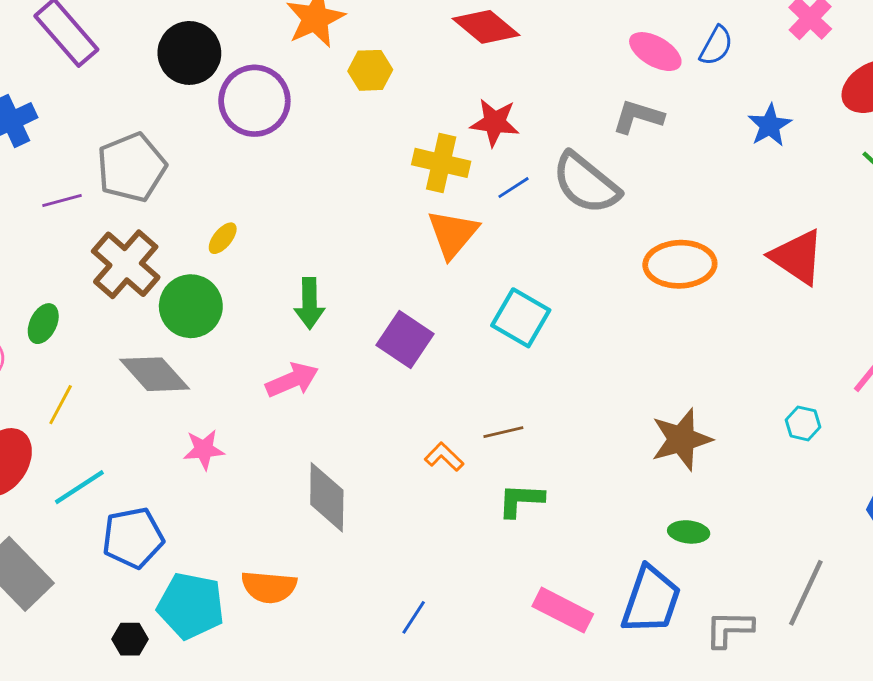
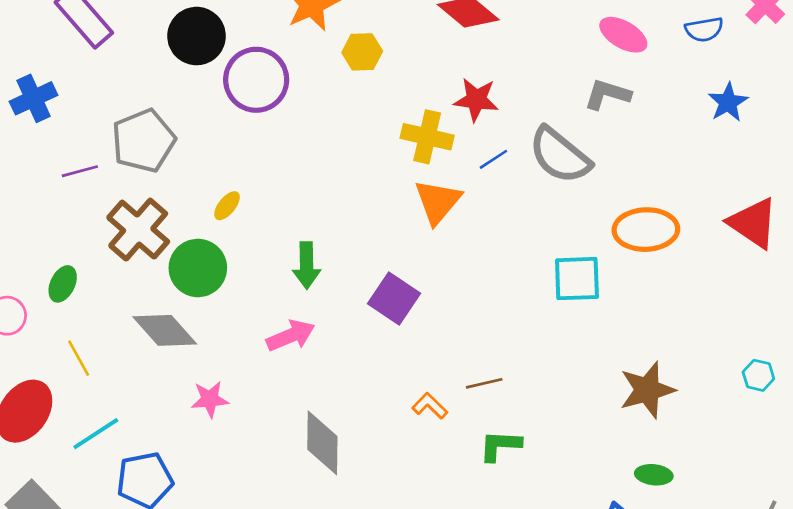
blue semicircle: (716, 46) -> (704, 29), moved, turned 51
cyan square: (521, 318) -> (577, 279), moved, turned -32
yellow line: (61, 405) -> (79, 358), turned -57

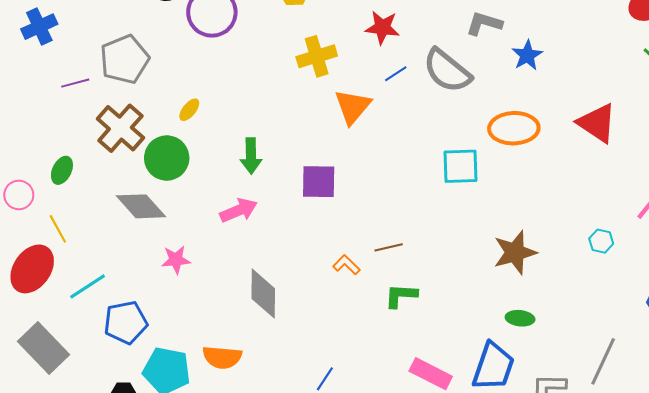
blue star: (728, 102) -> (527, 55), moved
yellow cross: (427, 137) -> (317, 56), moved, turned -30
purple square: (394, 298) -> (319, 182), turned -33
yellow line: (79, 358) -> (58, 229), moved

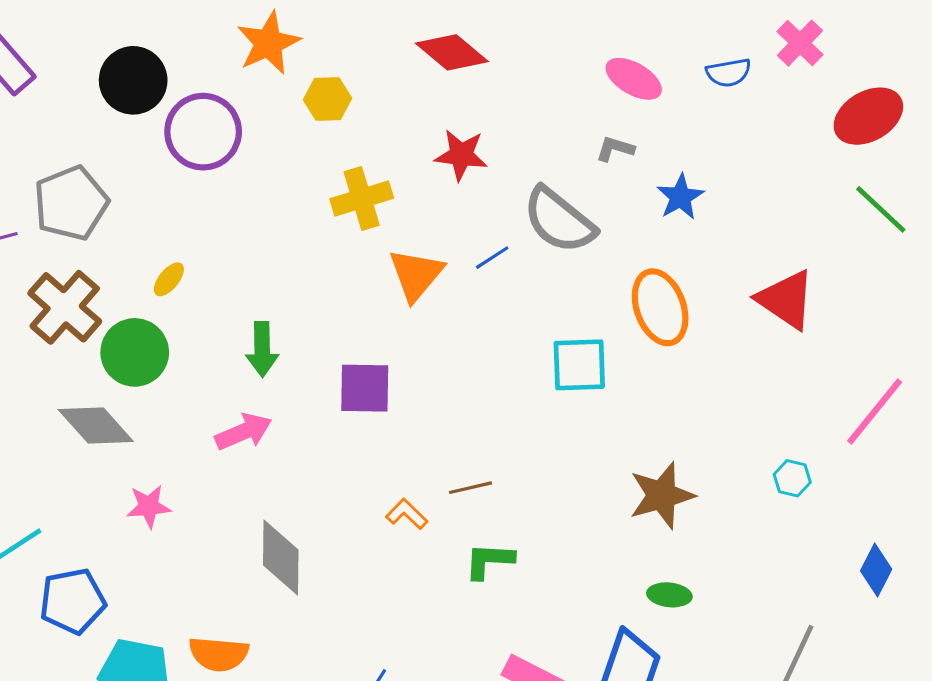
gray L-shape: (484, 23) -> (615, 149), size x0.7
blue line: (396, 74) -> (492, 258), moved
orange ellipse: (514, 128) -> (660, 307), turned 72

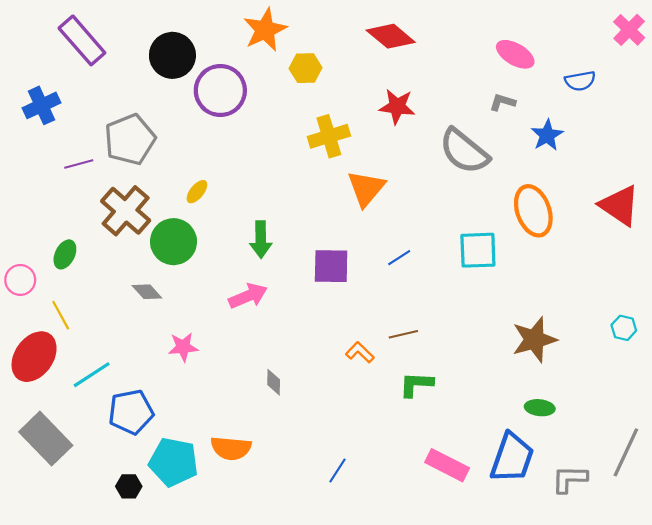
blue semicircle: (729, 73) -> (580, 81), moved
blue line: (492, 258) -> (399, 258), moved
gray diamond: (96, 425) -> (147, 292), size x0.6
gray diamond: (281, 558) -> (274, 382), size x0.5

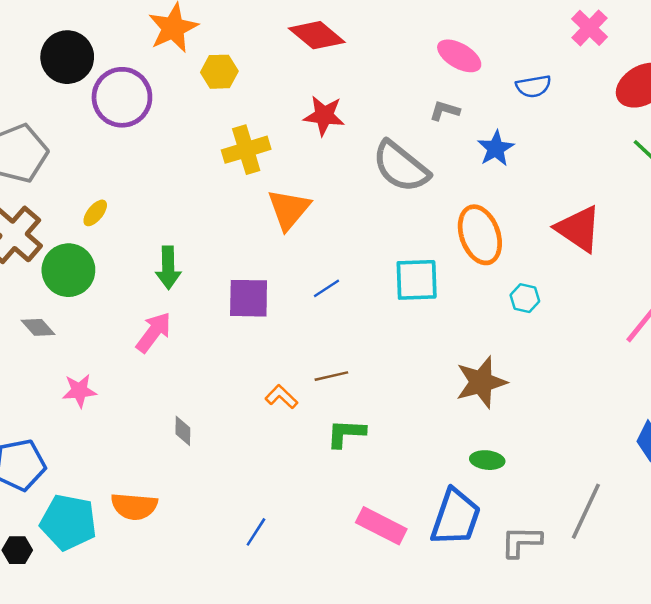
pink arrow: (248, 296) -> (154, 332), turned -30
cyan hexagon: (624, 328) -> (525, 298), moved

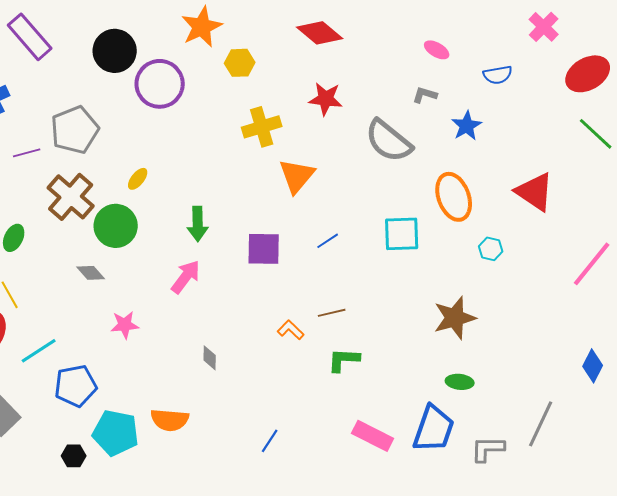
pink ellipse: (459, 56) -> (437, 50), size x0.7

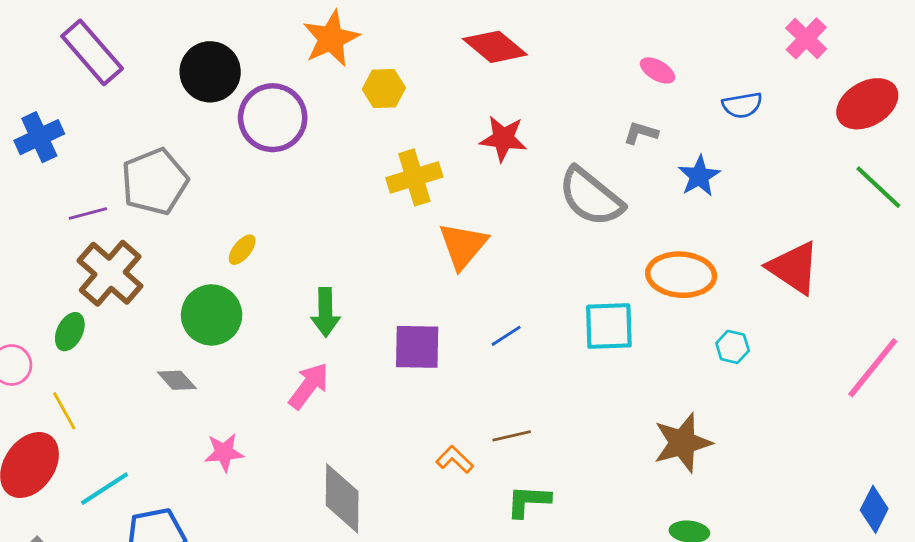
brown cross: (71, 197) -> (110, 273), moved
orange ellipse: (454, 197) -> (681, 275), turned -66
gray diamond: (210, 358) -> (342, 498), size x2.0

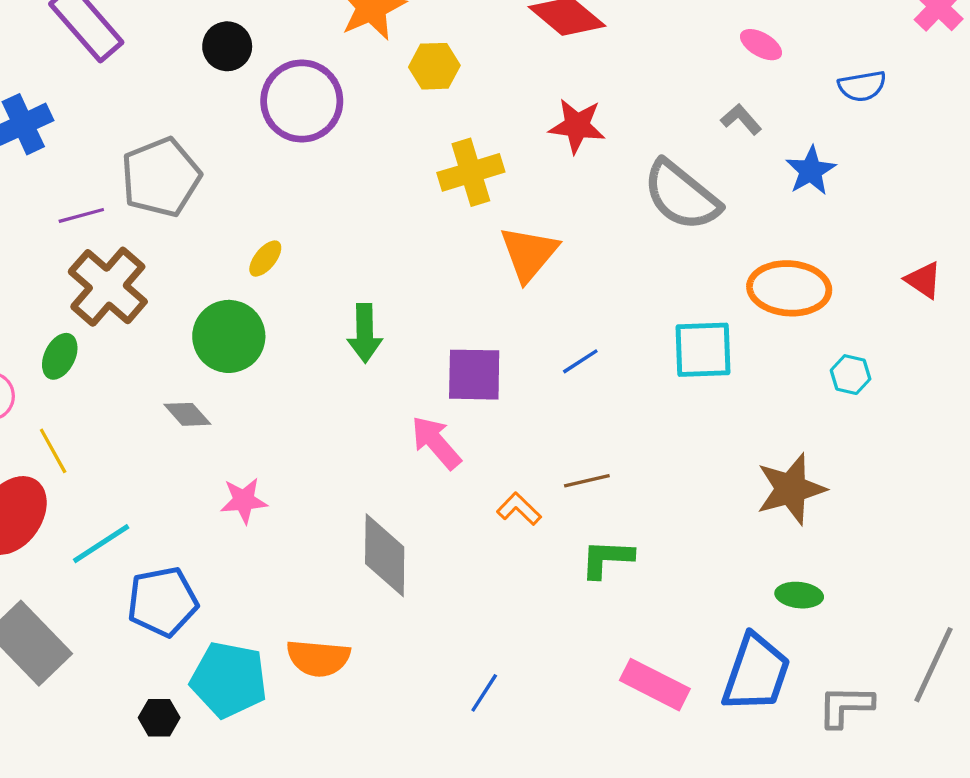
black circle: (210, 72) -> (227, 46), size x0.7
gray L-shape: (641, 133) -> (741, 119), turned 32
red triangle: (794, 268) -> (923, 280), size x0.6
pink arrow: (309, 386) -> (436, 443), moved, turned -78

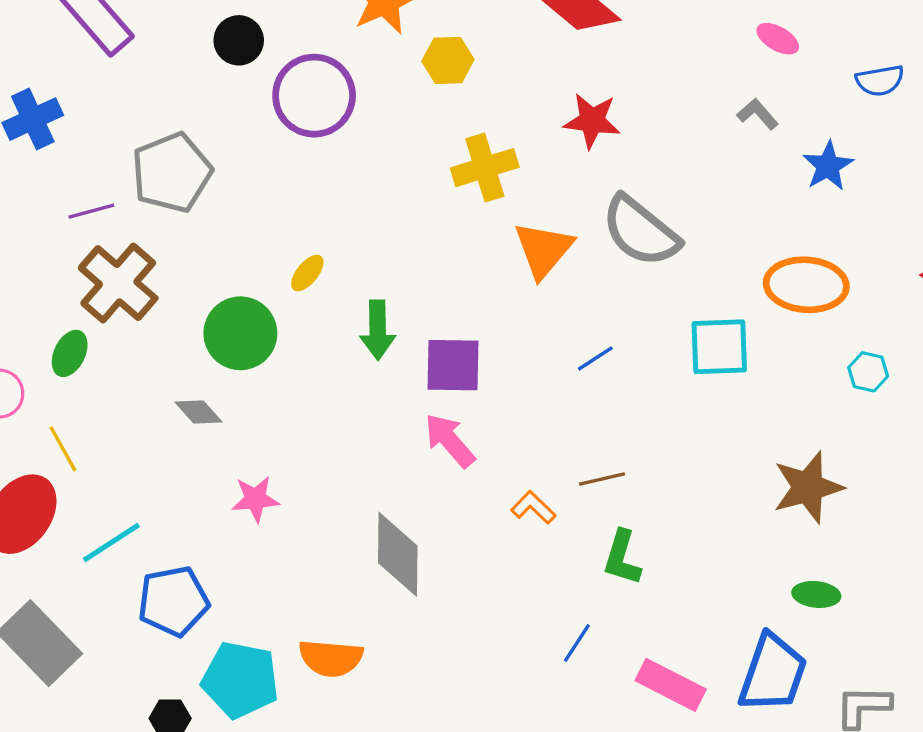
gray semicircle: (681, 196) -> (640, 231), moved
yellow ellipse: (265, 259) -> (307, 273), moved
purple square: (474, 375) -> (453, 365), moved
green L-shape: (607, 559) -> (622, 558), turned -76
blue line: (484, 693) -> (577, 643), moved

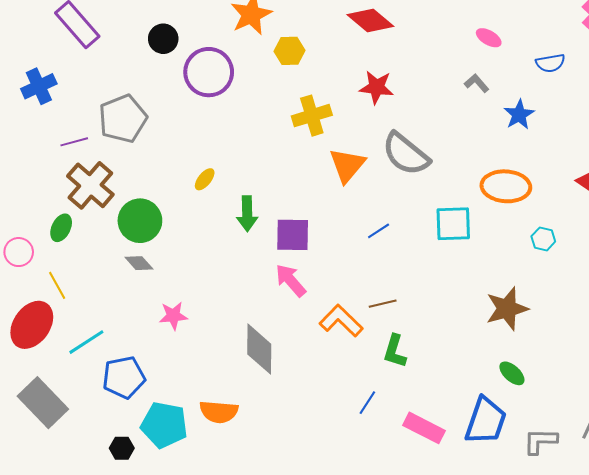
green circle: (240, 333) -> (140, 221), moved
orange L-shape: (533, 507) -> (341, 321), size x1.6
green ellipse: (816, 594) -> (512, 373), turned 36

